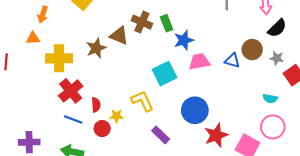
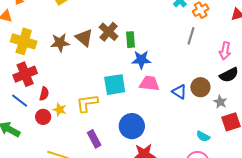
yellow L-shape: (142, 101) -> (87, 103), turned -90

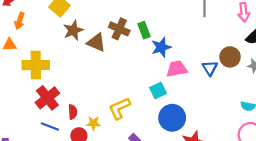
brown star: (60, 43) -> (73, 30), moved
cyan square: (115, 85) -> (158, 91), moved, size x0.7
blue triangle: (179, 92) -> (210, 68), turned 42

